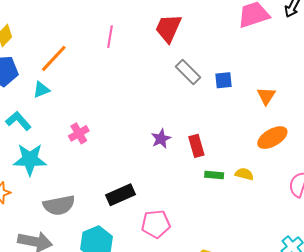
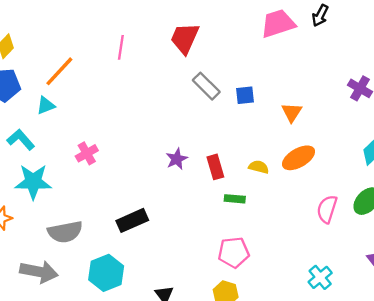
yellow semicircle: (244, 174) -> (259, 167), moved
pink pentagon: (156, 224) -> (234, 252), moved

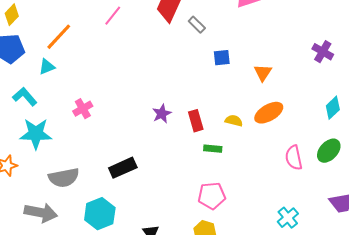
pink line: (121, 47) -> (113, 16), turned 30
gray rectangle: (206, 86) -> (197, 25), moved, size x0.7
pink semicircle: (327, 209) -> (294, 158), turned -30

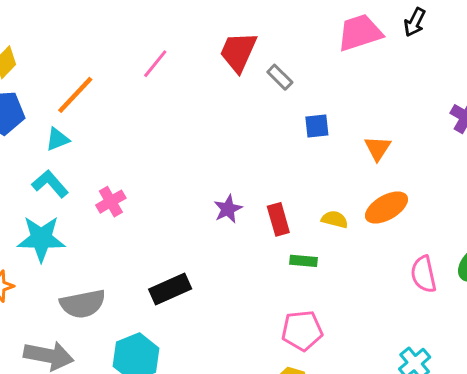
cyan L-shape: (25, 97) -> (50, 184), moved

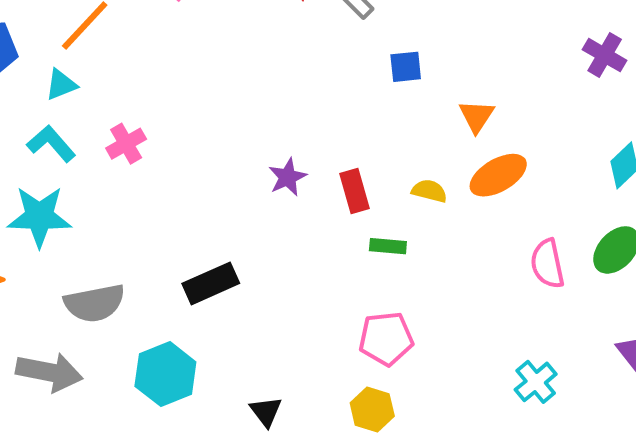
orange triangle: (378, 148) -> (477, 116), moved
pink cross: (111, 202) -> (126, 144), moved

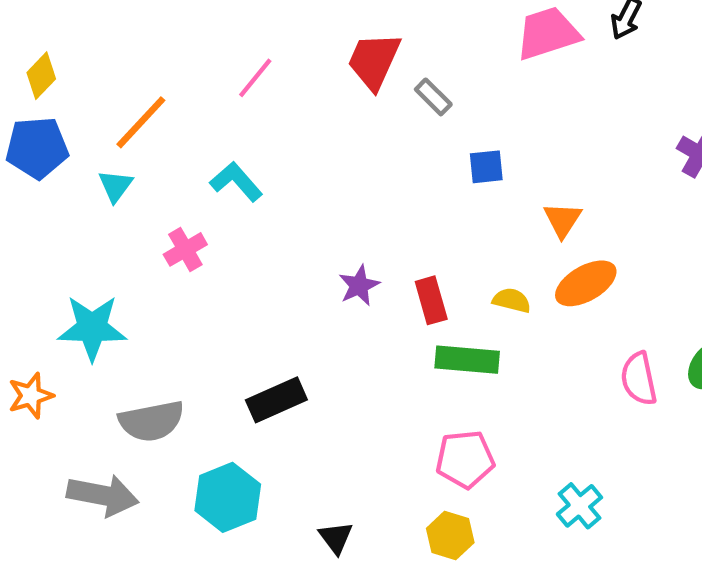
cyan triangle: (61, 85) -> (115, 186), turned -32
cyan L-shape: (51, 144) -> (236, 182), moved
green rectangle: (388, 246) -> (467, 360), size x1.6
cyan cross: (536, 382) -> (579, 506), moved

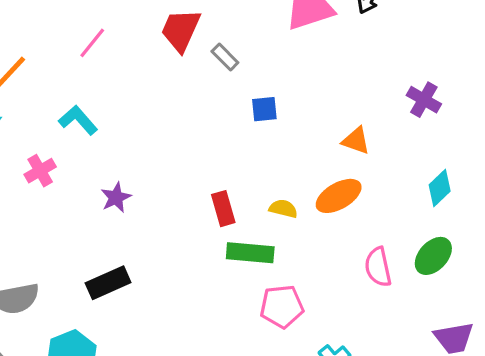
orange triangle: (563, 220) -> (356, 141), moved, turned -44
purple star: (359, 285) -> (116, 198), moved
pink pentagon: (465, 459) -> (282, 306), moved

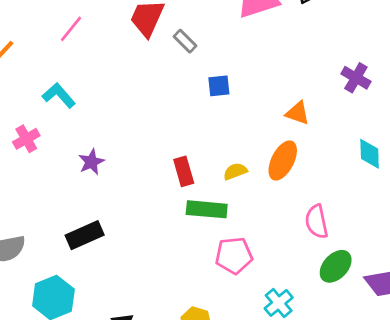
cyan diamond: (440, 188) -> (370, 154), turned -48
orange ellipse: (339, 196) -> (283, 161), turned -33
yellow semicircle: (283, 209) -> (235, 171), turned -35
green ellipse: (433, 256) -> (336, 266), moved

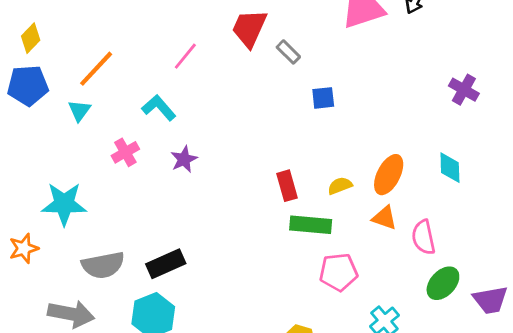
pink line: (71, 29) -> (185, 56), moved
orange triangle: (298, 113) -> (384, 218), moved
cyan diamond: (370, 154) -> (450, 168), moved
purple star: (91, 162) -> (184, 159), moved
black rectangle: (85, 235) -> (166, 264), moved

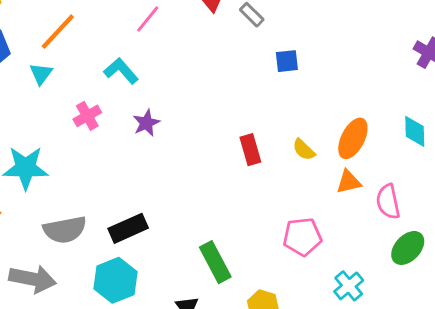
yellow semicircle: (340, 186) -> (304, 150), turned -115
orange triangle: (384, 218) -> (349, 182), turned -32
green rectangle: (311, 225) -> (215, 262), moved, turned 57

